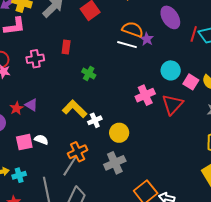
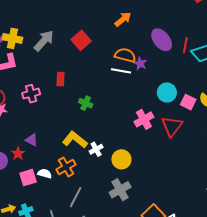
red line: (194, 34) -> (185, 45), moved
red star: (17, 108) -> (18, 154), moved
orange cross: (78, 152) -> (66, 167), moved

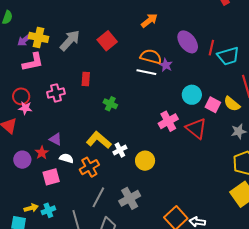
red triangle: (172, 126) -> (196, 128), turned -30
white semicircle: (45, 174) -> (66, 158), moved
gray cross: (120, 190) -> (130, 198), moved

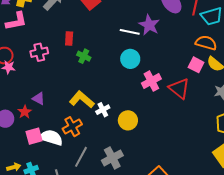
orange semicircle: (151, 57) -> (206, 43), moved
purple star: (166, 65) -> (149, 25), size x1.5
cyan circle: (192, 95) -> (130, 59), moved
green cross: (110, 104) -> (84, 56), moved
white semicircle: (66, 158) -> (51, 138), moved, size x1.6

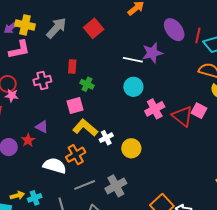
purple star: (149, 25) -> (152, 53), turned 30
pink square: (196, 65) -> (199, 111), moved
pink square: (34, 136) -> (75, 106), moved
gray line: (81, 157) -> (85, 185), turned 40

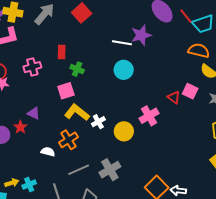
red line: (198, 35) -> (186, 16), turned -49
pink cross: (155, 109) -> (149, 116), moved
red triangle: (182, 116) -> (174, 97), size x0.6
white semicircle: (55, 166) -> (48, 152), size x0.6

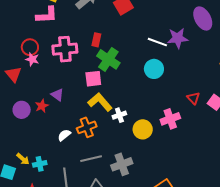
pink cross: (32, 67) -> (65, 49), size x1.4
green cross: (77, 69) -> (108, 59), size x1.6
red triangle: (174, 97) -> (193, 98), moved
white semicircle: (48, 152) -> (64, 135), turned -64
yellow arrow: (12, 183) -> (23, 159), turned 48

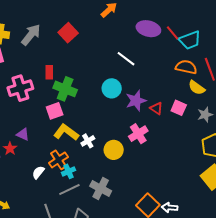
purple ellipse: (203, 18) -> (148, 29), turned -35
purple star: (178, 38) -> (136, 101), moved
white line: (157, 42) -> (126, 59), moved, turned 30
cyan cross: (40, 164) -> (68, 171), moved
gray cross: (122, 164) -> (101, 188), turned -30

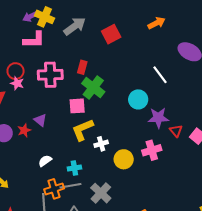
yellow L-shape: (66, 132) -> (83, 130), turned -75
orange cross: (58, 160) -> (54, 189), moved

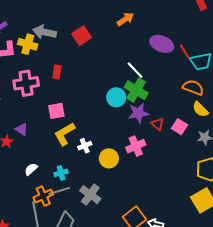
yellow cross: (45, 17) -> (28, 44), moved
gray arrow: (75, 26) -> (45, 32), turned -125
green cross: (93, 88) -> (136, 90), moved

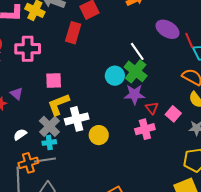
red rectangle: (57, 72) -> (73, 33), moved, size x1.5
white cross: (85, 146) -> (77, 119), size x1.6
pink cross: (136, 146) -> (145, 129), moved
gray cross: (90, 195) -> (49, 126), moved

